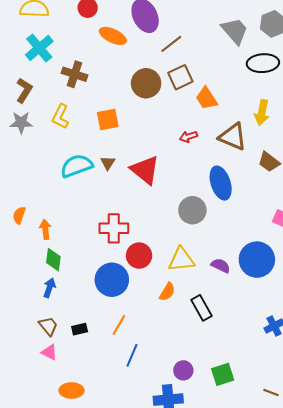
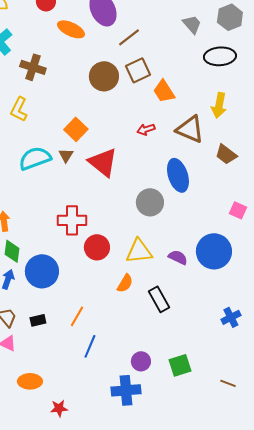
gray trapezoid: (235, 31) -> (192, 24), size x0.7
orange square: (108, 120) -> (76, 129), moved, turned -35
blue circle: (112, 280) -> (42, 271), moved

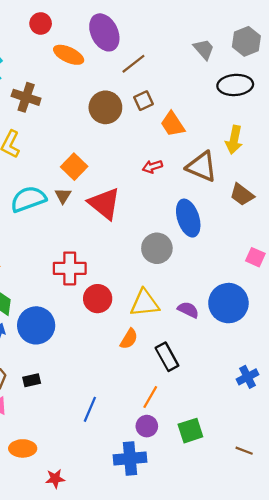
brown square: (138, 70) -> (143, 101), size x0.7
orange line: (77, 316) -> (150, 397), moved

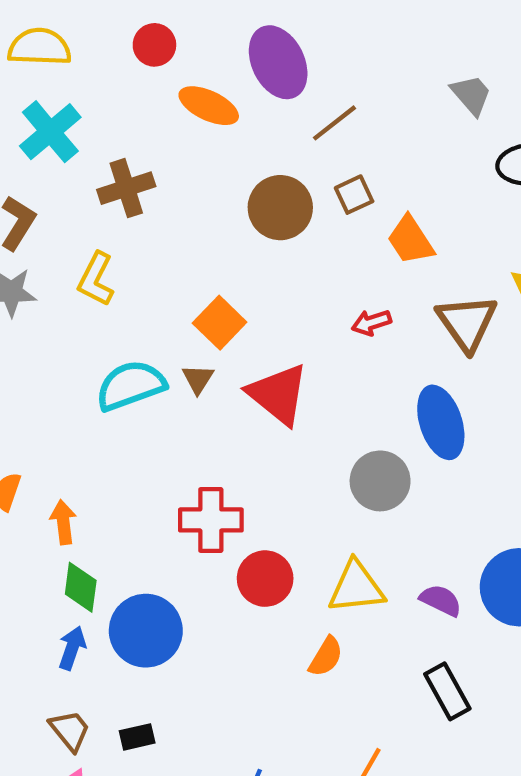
brown cross: (26, 97) -> (126, 188), turned -36
brown triangle: (202, 167) -> (467, 323), turned 32
black rectangle: (167, 357) -> (447, 691), moved

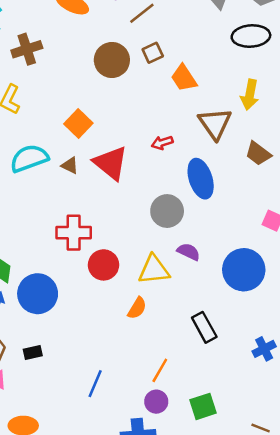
red arrow: (371, 323) -> (162, 143), moved
brown triangle: (198, 379) -> (70, 165), moved, turned -36
purple semicircle: (441, 600) -> (189, 252), moved

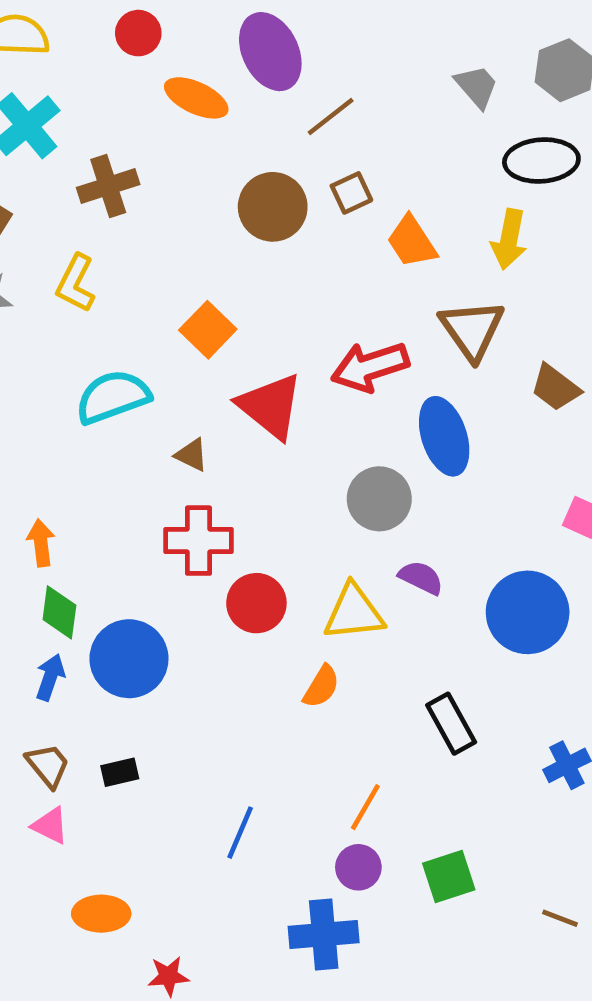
yellow arrow: (250, 95) -> (509, 239), moved
red arrow: (162, 143) -> (370, 367), size x1.8
brown triangle: (70, 165) -> (192, 455), moved

